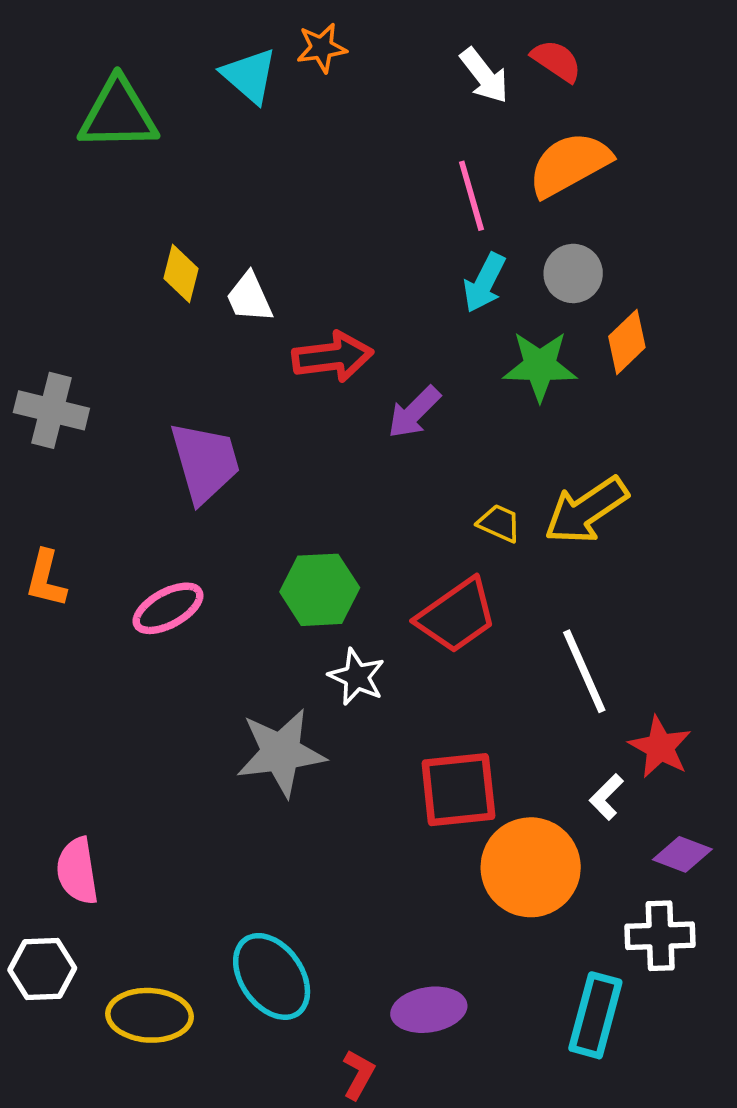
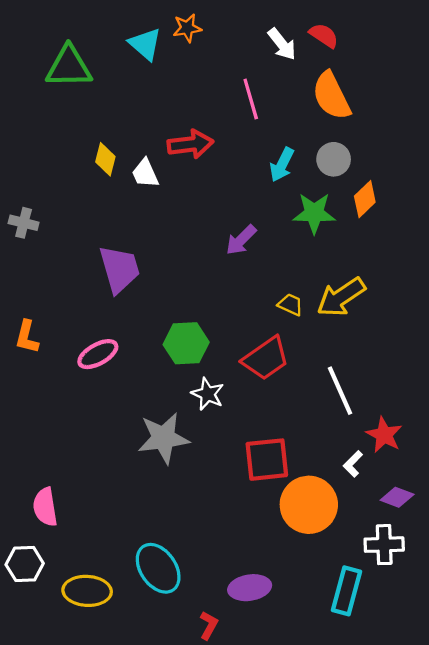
orange semicircle: (569, 164) -> (331, 96), turned -87
pink line: (471, 196) -> (251, 99), moved
red arrow: (333, 357) -> (190, 144), moved
gray cross: (51, 410) -> (24, 223), moved, size x0.7

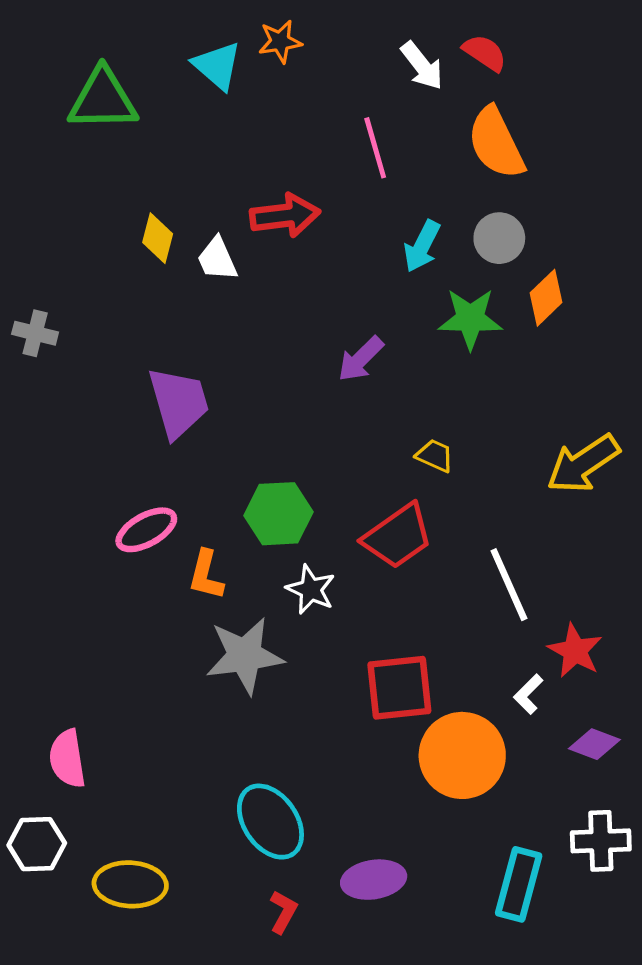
yellow arrow: (341, 297) -> (583, 464), moved
orange L-shape: (27, 337) -> (206, 575), moved
white cross: (384, 545) -> (601, 841), moved
cyan ellipse: (158, 568) -> (270, 822), moved
red L-shape: (209, 625) -> (283, 912), moved

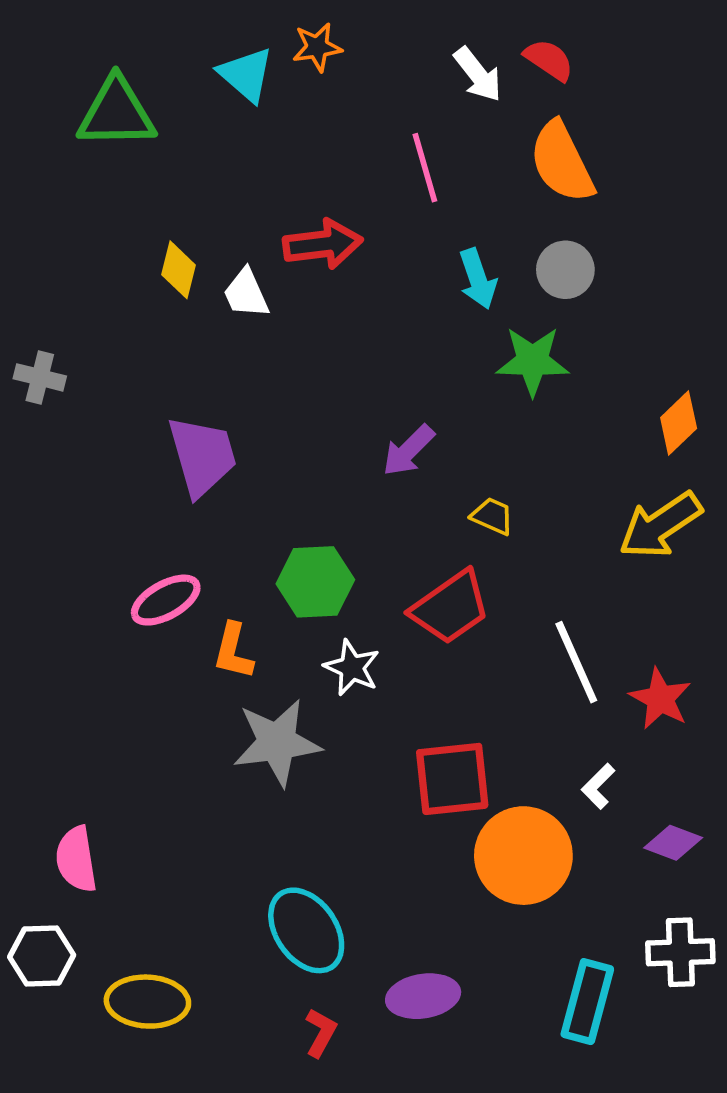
cyan arrow: (422, 246) -> (478, 279), turned -46
orange diamond: (546, 298) -> (679, 423), moved
purple arrow: (361, 359) -> (408, 450), moved
red star: (575, 651) -> (660, 699), moved

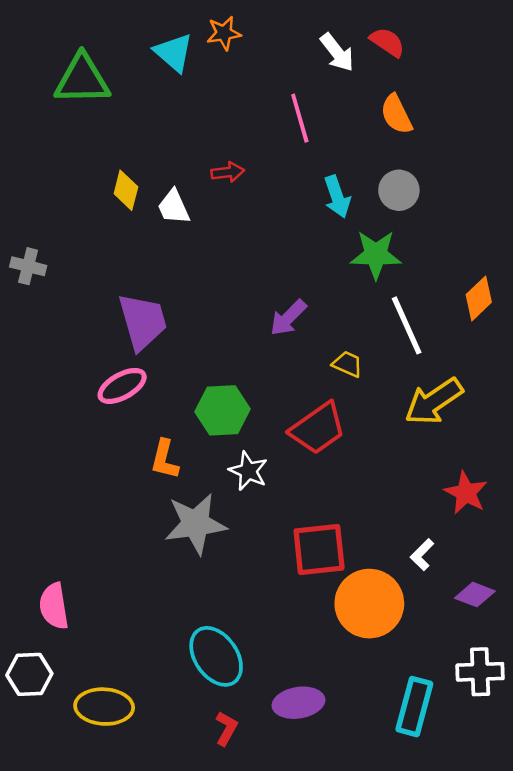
orange semicircle: (562, 162) -> (396, 114), size x0.7
red arrow: (323, 244) -> (228, 172), size x0.6
yellow arrow: (660, 525) -> (434, 401), moved
pink ellipse: (166, 600) -> (122, 386), moved
white line: (576, 662) -> (407, 325), moved

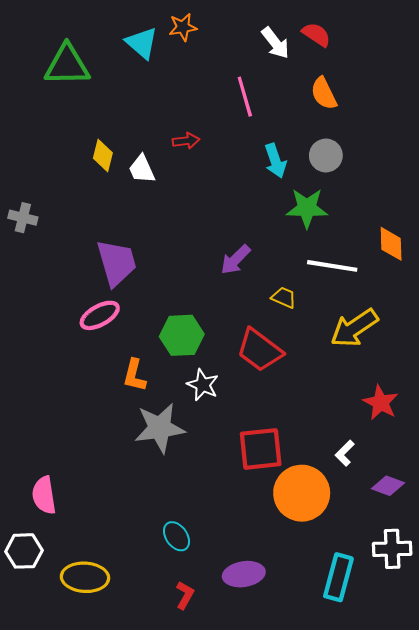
orange diamond: (479, 298) -> (391, 244), turned -48
white line: (407, 325) -> (332, 266), turned -57
red trapezoid: (318, 428) -> (260, 350), turned 72
cyan ellipse: (216, 656) -> (176, 536), size x0.6

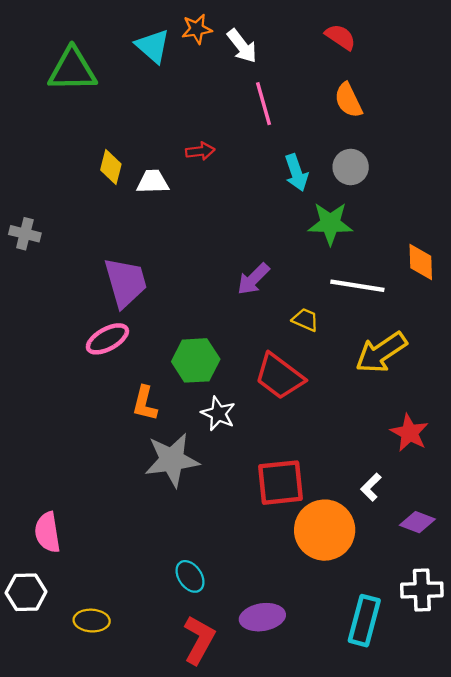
white arrow: (275, 43) -> (242, 46), moved
white trapezoid: (142, 169) -> (153, 182), turned 112
yellow ellipse: (85, 577) -> (92, 621), size x0.7
red L-shape: (185, 595) -> (199, 640), size x1.6

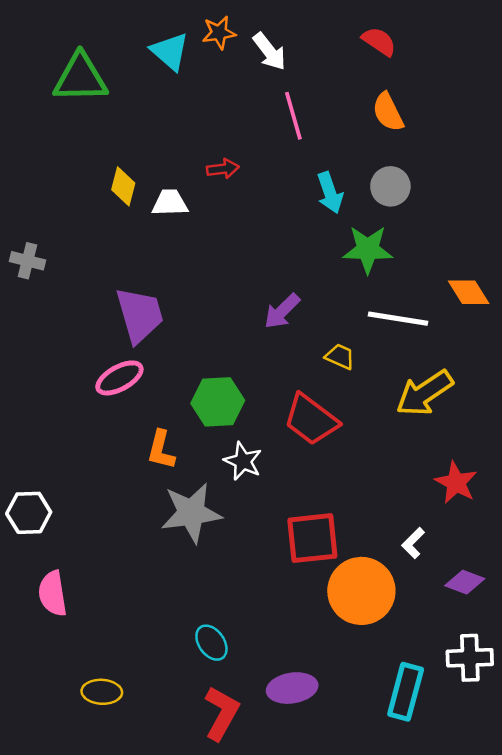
orange diamond: (421, 262) -> (469, 292), turned -30
white hexagon: (26, 592) -> (29, 513), moved

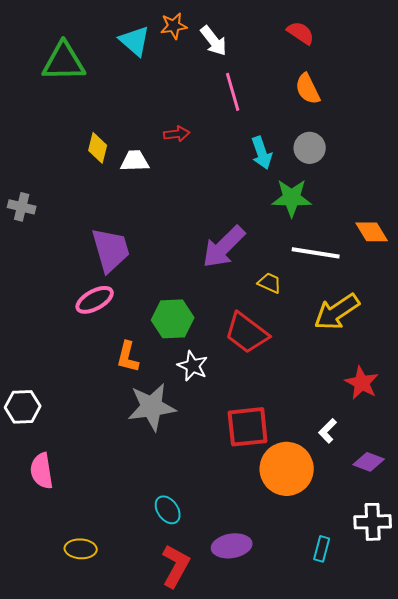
purple arrow: (282, 311) -> (224, 247), size x1.5
cyan rectangle: (406, 692) -> (322, 549), size x0.6

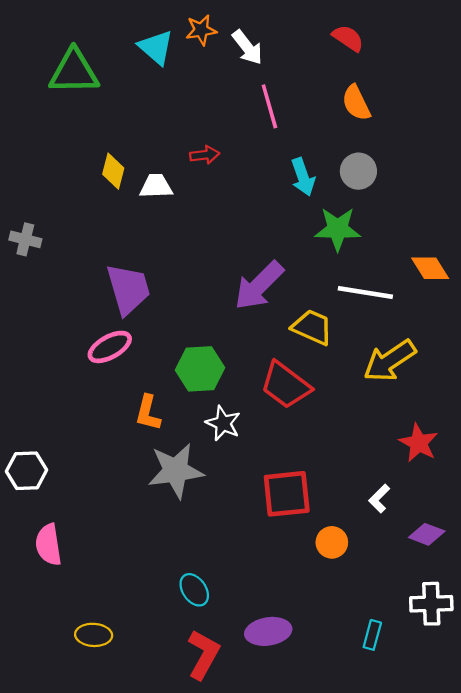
yellow trapezoid: (270, 283) -> (312, 327), size x1.5
orange circle: (287, 469) -> (332, 542), size x0.5

